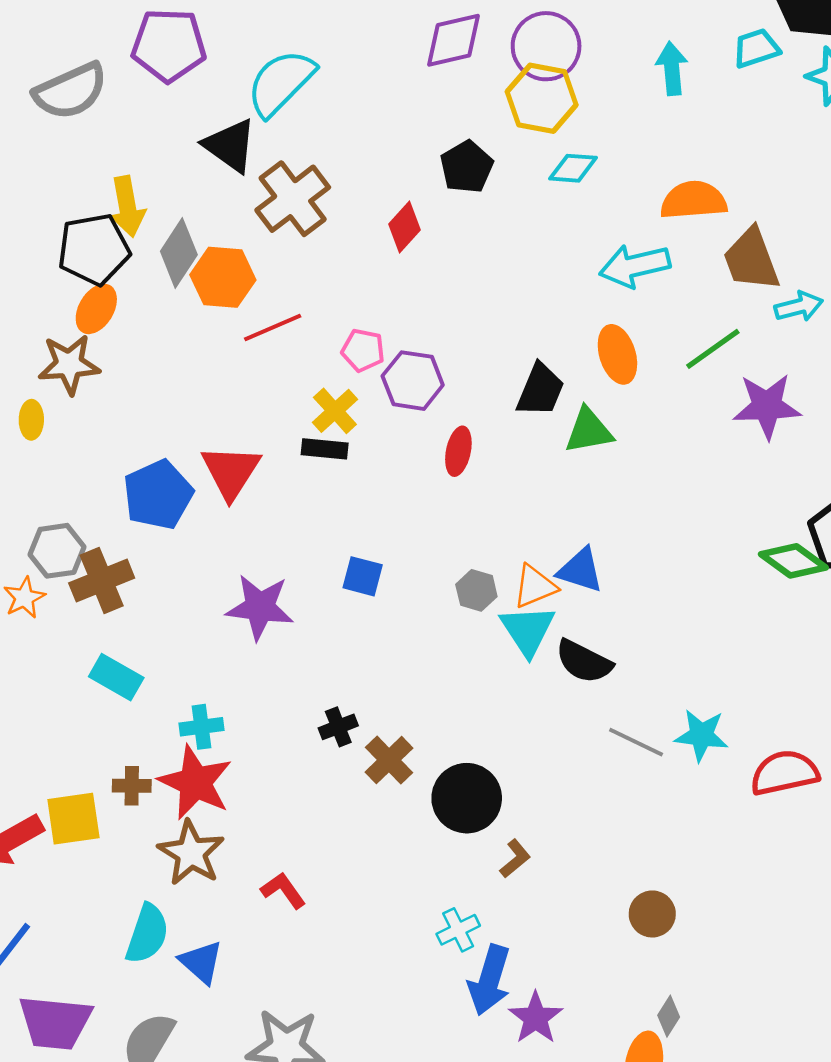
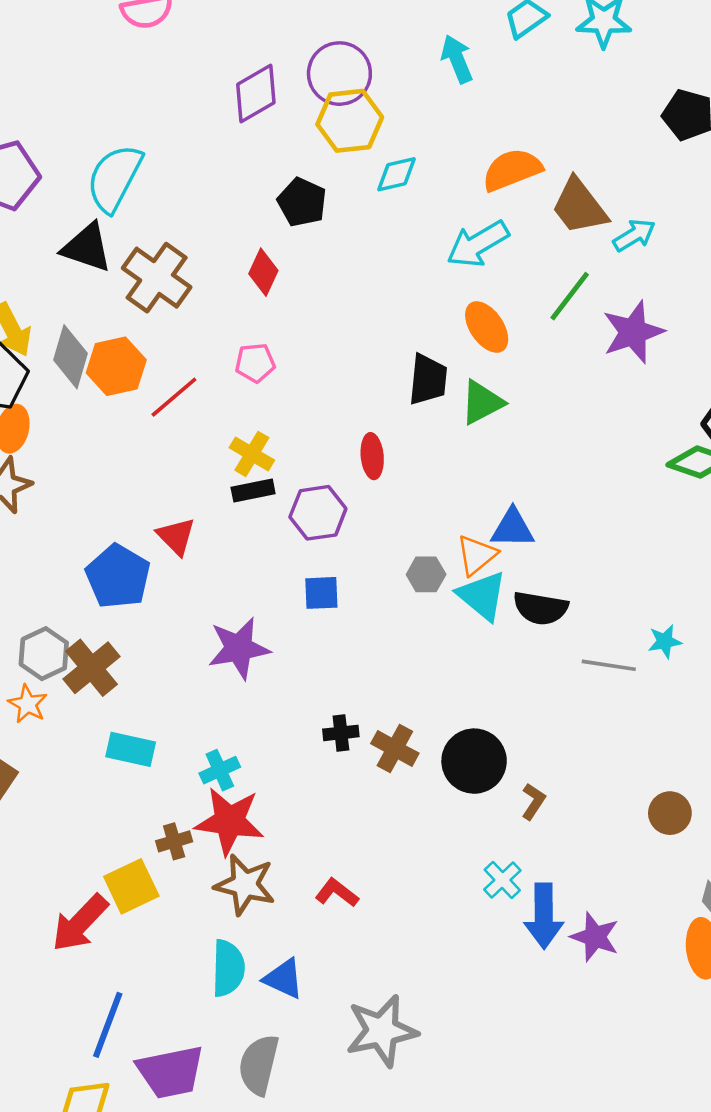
pink pentagon: (363, 350) -> (255, 363), moved
purple hexagon: (413, 381) -> (318, 513), moved
red triangle: (231, 472) -> (176, 536), size x0.7
black cross: (338, 727) -> (341, 733), turned 32
cyan star: (701, 735) -> (665, 641), size x0.7

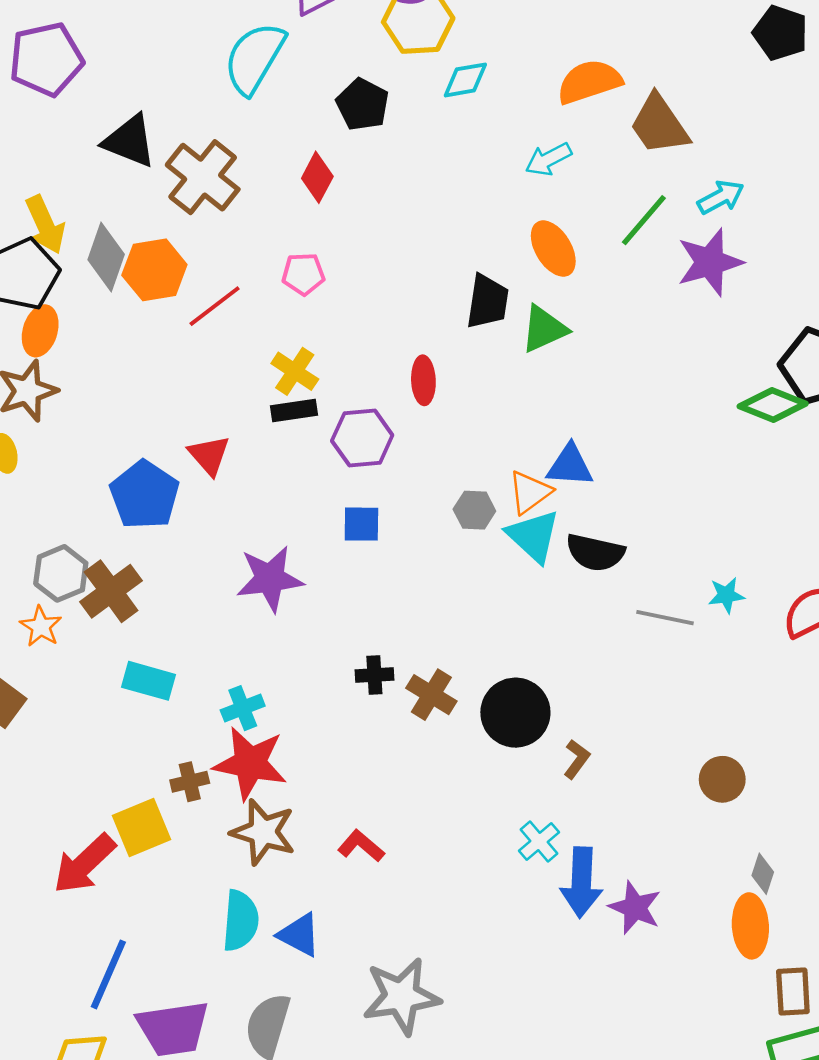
cyan semicircle: (114, 178) -> (254, 58), moved
cyan arrow: (634, 235) -> (721, 197), moved
cyan arrow: (478, 244) -> (548, 159), size x0.7

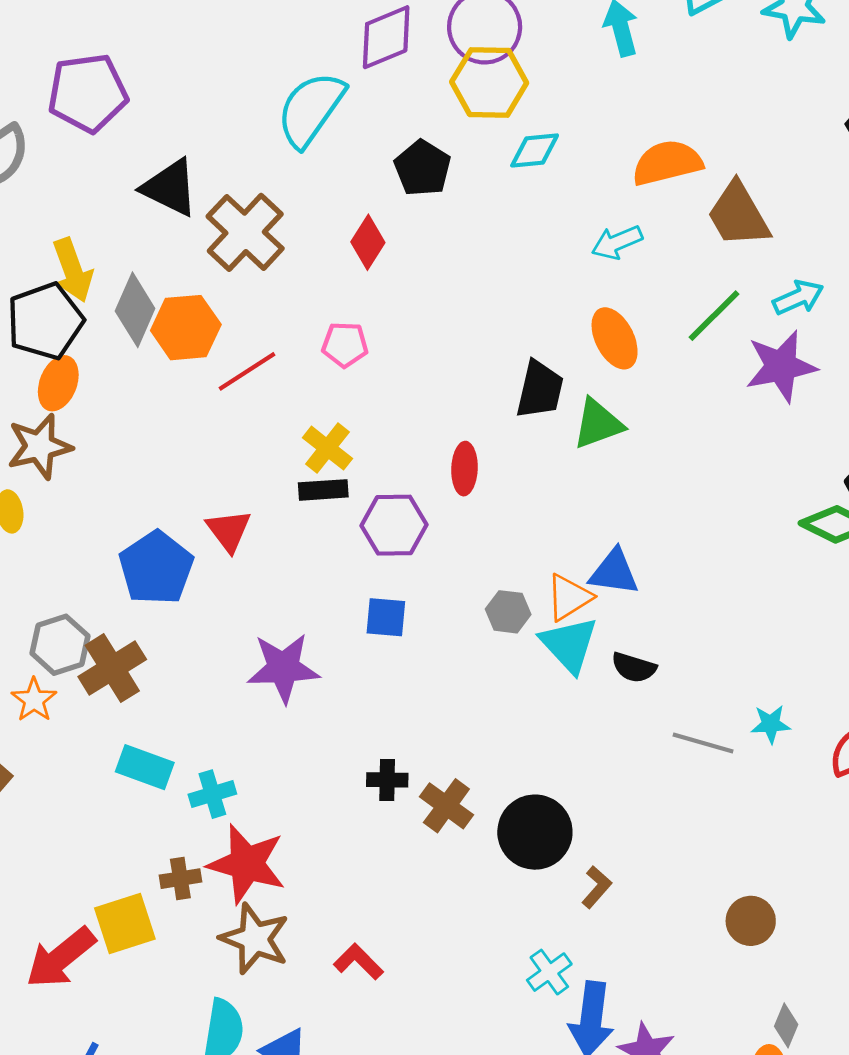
black semicircle: (595, 553) -> (634, 667), size x0.7
cyan cross: (243, 708) -> (212, 794), moved

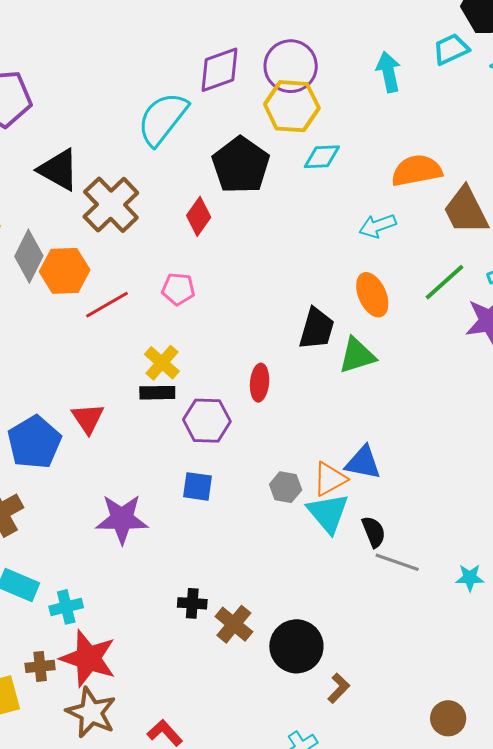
black pentagon: (423, 168) -> (241, 165), size x1.4
black semicircle: (634, 667) -> (374, 532), turned -132
gray line: (703, 743) -> (397, 562), moved

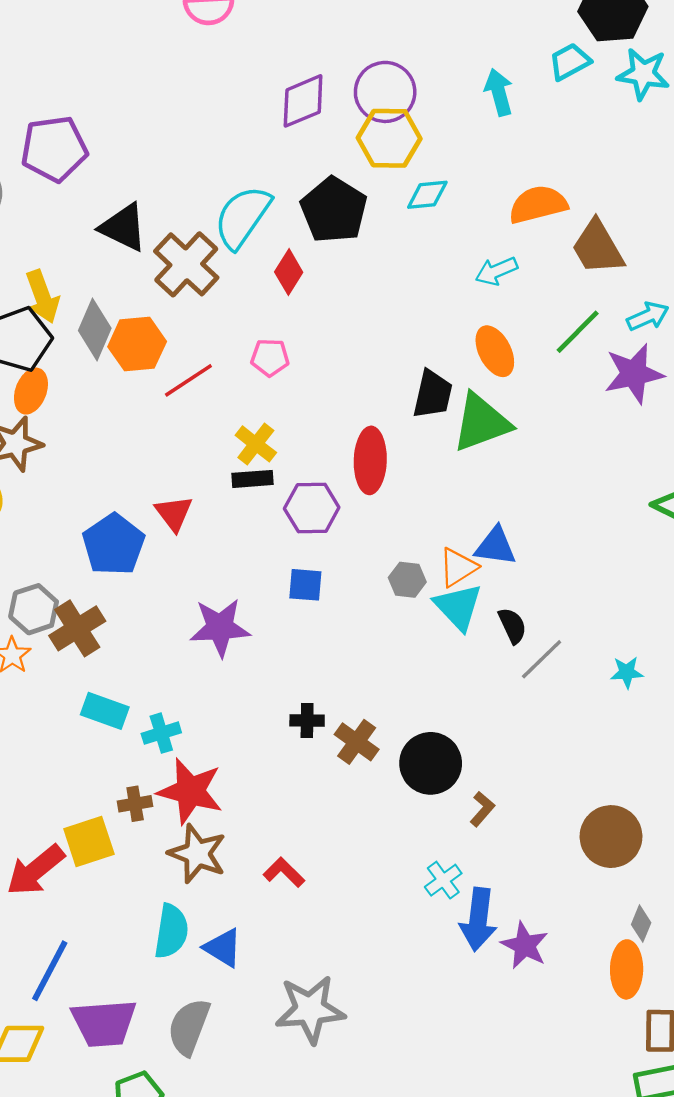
cyan semicircle: (163, 119) -> (242, 217), moved
green triangle: (357, 355) -> (481, 423), size x1.4
red ellipse: (260, 383) -> (370, 460), size x1.5
gray line: (397, 562) -> (542, 659), turned -60
brown circle: (448, 718) -> (611, 837), size x1.5

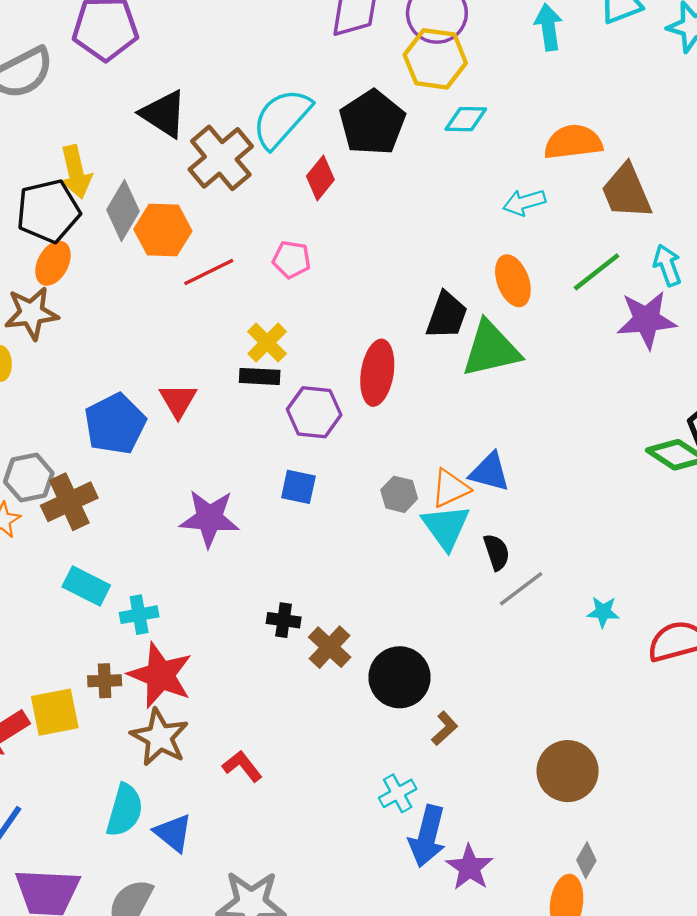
cyan arrow: (648, 316) -> (667, 265), turned -93

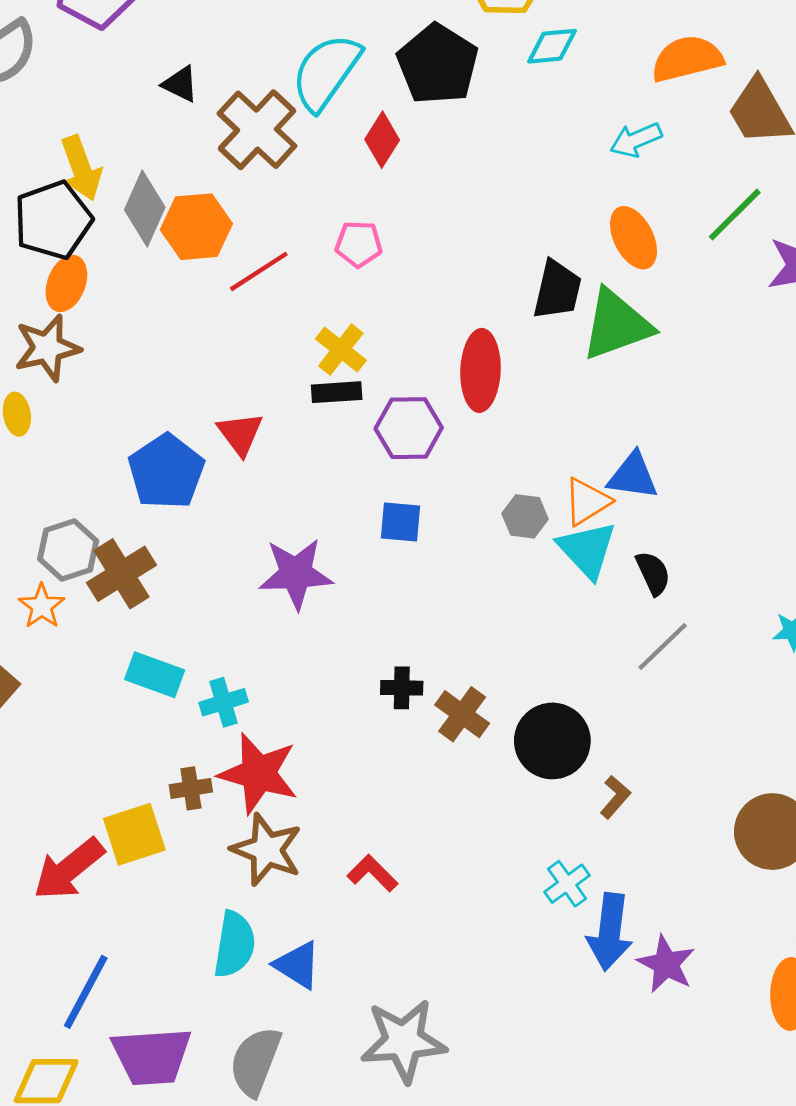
black triangle: (164, 114) -> (180, 84), size x0.6
gray line: (521, 589) -> (663, 647), moved

